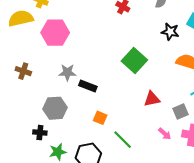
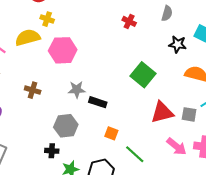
red triangle: (152, 99) -> (162, 112), size x1.4
gray square: (181, 112) -> (189, 114), moved, turned 35
pink arrow: (165, 134) -> (177, 147), size x1.5

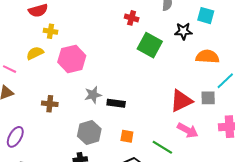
yellow semicircle: (28, 38) -> (35, 53), size x0.7
green square: (143, 75) -> (150, 45), moved
orange square: (111, 133) -> (127, 136), moved
pink arrow: (177, 147) -> (188, 130), moved

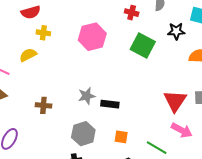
red cross: (132, 18) -> (132, 13), moved
pink hexagon: (72, 59) -> (92, 37), moved
red triangle: (181, 101) -> (175, 101), turned -30

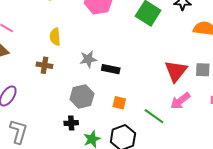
yellow semicircle: (28, 55) -> (55, 37), moved, turned -72
pink arrow: (182, 130) -> (180, 101), turned 110

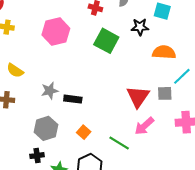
yellow semicircle: (55, 37) -> (15, 70), turned -48
orange square: (119, 103) -> (84, 132), turned 32

